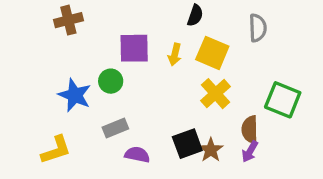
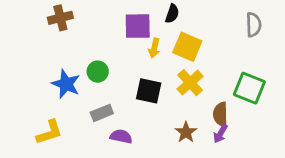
gray semicircle: (258, 28) -> (254, 25), moved
purple square: (134, 48) -> (138, 26), moved
black square: (187, 144) -> (149, 91), moved, turned 32

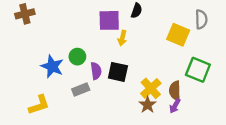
brown cross: (60, 18) -> (25, 14), moved
yellow square: (187, 47) -> (178, 35), moved
yellow cross: (190, 83) -> (151, 88), moved
purple semicircle: (121, 136) -> (96, 71), moved, turned 70

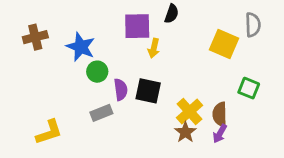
brown cross: (25, 14) -> (35, 37), moved
blue star: (52, 66) -> (81, 47), moved
green square: (198, 70) -> (249, 88), size x0.7

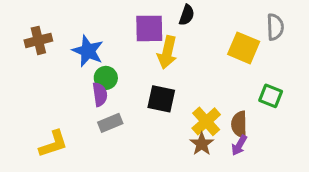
yellow arrow: (154, 48) -> (167, 52), size x1.5
purple semicircle: (121, 89) -> (100, 94), moved

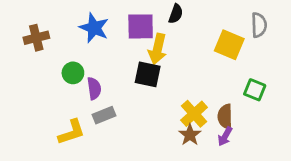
blue star: (88, 51) -> (94, 28), moved
green circle: (106, 78) -> (73, 73), moved
black square: (161, 99) -> (148, 74), moved
yellow L-shape: (53, 144) -> (72, 132), moved

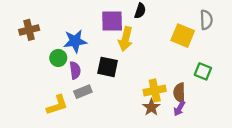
blue star: (94, 28) -> (75, 41), moved, turned -30
black square: (148, 74) -> (108, 67), moved
yellow cross: (194, 114) -> (155, 90), turned 30

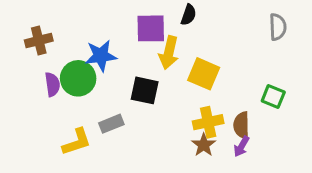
yellow square: (183, 36) -> (204, 74), moved
green circle: (58, 58) -> (78, 78), size x1.5
purple semicircle: (75, 70) -> (52, 84), moved

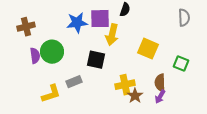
blue star: (101, 56) -> (77, 23), moved
yellow square: (204, 74) -> (148, 49), moved
yellow cross: (208, 122) -> (125, 85), moved

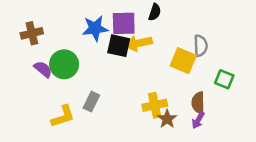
gray semicircle: (184, 18) -> (201, 46), moved
yellow arrow: (112, 35) -> (139, 43), turned 65
purple semicircle: (35, 56) -> (43, 69), turned -42
black square: (96, 60) -> (119, 46), moved
gray rectangle: (74, 82) -> (91, 102), turned -42

